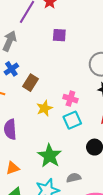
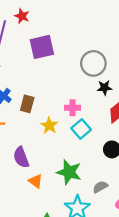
purple square: (59, 35) -> (42, 47), size x1.6
orange triangle: (13, 168) -> (36, 181), moved, turned -48

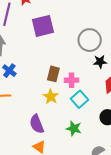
brown rectangle: (27, 104) -> (53, 74), moved
purple semicircle: (21, 157) -> (37, 124), moved
green star: (69, 172) -> (74, 128), moved, size x0.7

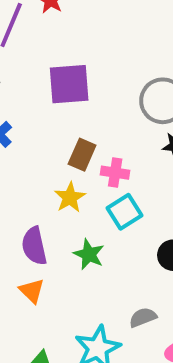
purple square: (43, 26) -> (69, 84), moved
green star: (74, 128) -> (89, 254), moved

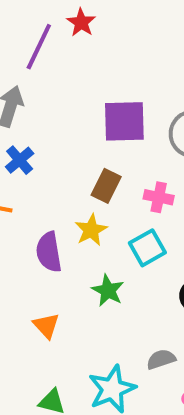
purple square: (69, 84) -> (124, 121), moved
pink cross: (115, 173) -> (159, 197), moved
purple semicircle: (34, 246) -> (49, 252), moved

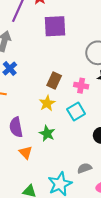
purple square: (124, 121) -> (55, 26), moved
purple semicircle: (49, 252) -> (16, 127), moved
green star: (108, 290) -> (47, 133), moved

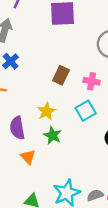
yellow star: (47, 103) -> (46, 111), moved
gray semicircle: (84, 168) -> (95, 195), moved

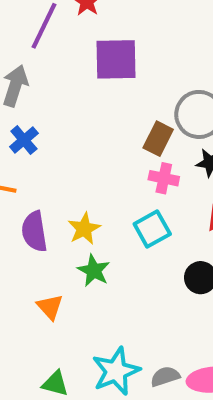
brown rectangle: (61, 75) -> (158, 139), moved
purple semicircle: (17, 128) -> (34, 232), moved

